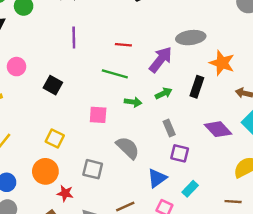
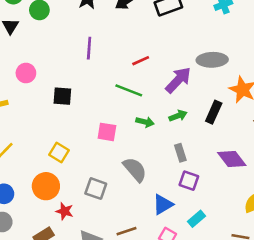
red line: (123, 45) -> (141, 61), turned -35
black square: (53, 85) -> (62, 96), turned -30

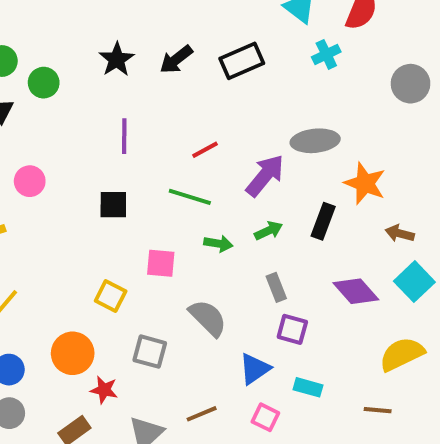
black square: (62, 96) -> (113, 205), moved
yellow square: (59, 153) -> (111, 296), moved
cyan rectangle: (196, 219) -> (308, 387), turned 60

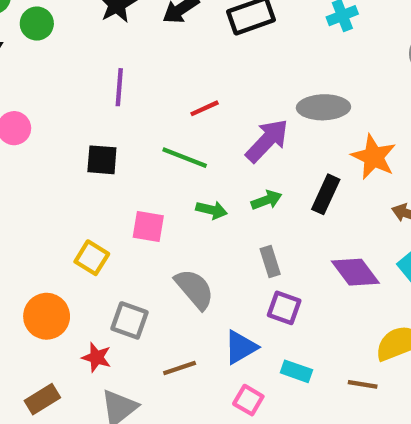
red star: (104, 390) -> (96, 357), moved
brown line: (378, 410) -> (363, 384), moved
brown line: (202, 414) -> (180, 368), moved

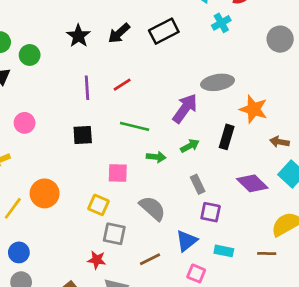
red line: (205, 108) -> (122, 85), moved
yellow square: (92, 258) -> (98, 205), moved
orange circle: (47, 316) -> (45, 193), moved

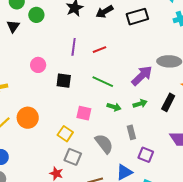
pink circle: (25, 123) -> (38, 65), moved
gray rectangle: (198, 184) -> (131, 132), moved

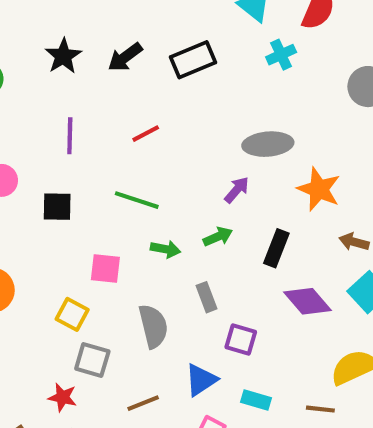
red line: (100, 50) -> (146, 134), moved
purple arrow: (142, 76) -> (237, 190), moved, size x0.6
black rectangle: (168, 102) -> (276, 248), moved
gray semicircle: (104, 144) -> (153, 326), turned 30

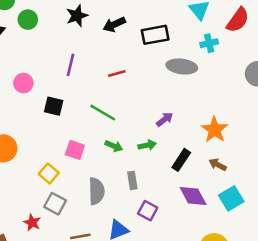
gray ellipse: (268, 144) -> (182, 66), moved
brown arrow: (354, 242) -> (218, 165), moved

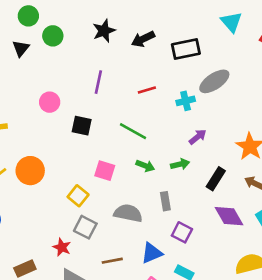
cyan cross: (209, 43) -> (186, 101), moved
gray ellipse: (182, 66) -> (214, 81), turned -40
gray semicircle: (96, 191) -> (128, 213), turned -76

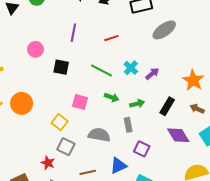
cyan cross: (186, 101) -> (131, 68), moved, turned -32
green arrow: (180, 164) -> (137, 104), moved

